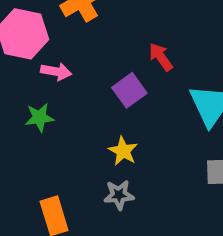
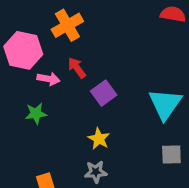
red arrow: (161, 57) -> (77, 68), moved

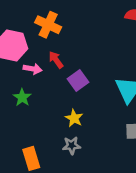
orange cross: (67, 25) -> (48, 25), turned -35
green star: (36, 114) -> (22, 97), turned -30

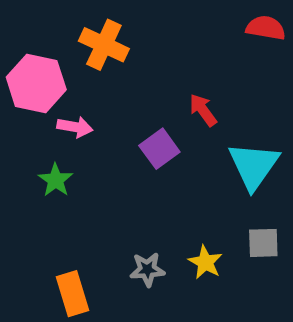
red arrow: (56, 60) -> (203, 110), moved
yellow star: (74, 118) -> (205, 262), moved

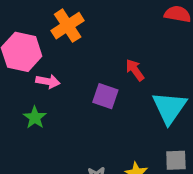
orange cross: (104, 45) -> (68, 26), turned 32
purple square: (159, 149) -> (105, 96), turned -35

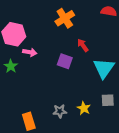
orange cross: (68, 26) -> (65, 18), moved
green star: (35, 118) -> (11, 66), moved

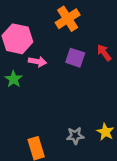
orange cross: (65, 18) -> (68, 19), moved
purple square: (65, 61) -> (75, 58), moved

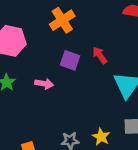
pink arrow: (37, 61) -> (44, 84), moved

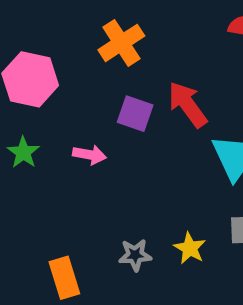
red arrow: (100, 55) -> (188, 104), size x1.5

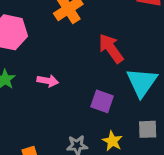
purple square: (135, 114) -> (102, 101), moved

